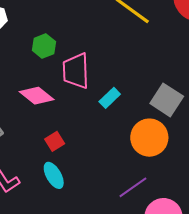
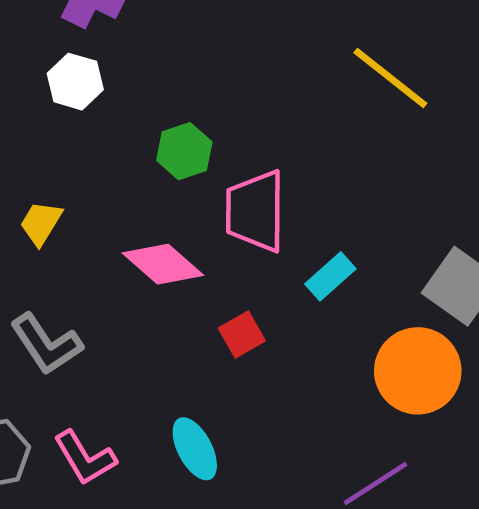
red square: (55, 141) -> (242, 334), moved

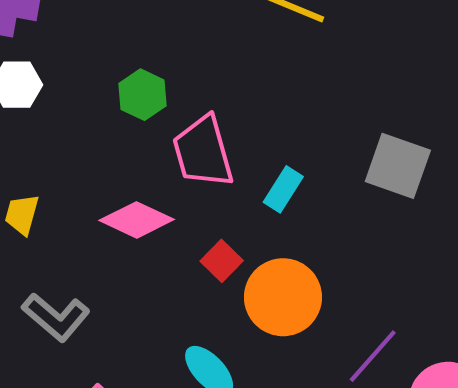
green hexagon: (184, 151) -> (143, 95), moved
orange circle: (418, 371) -> (283, 297), moved

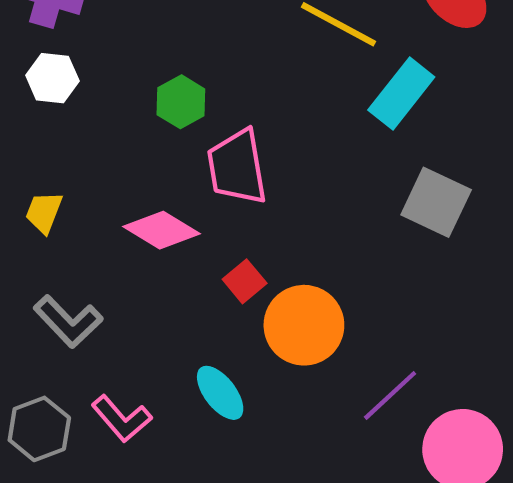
cyan rectangle: (283, 189) -> (401, 93), moved, size x1.5

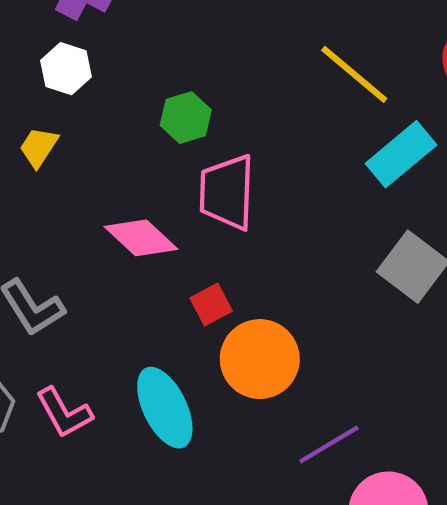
yellow trapezoid: (44, 212) -> (39, 147), moved
cyan ellipse: (220, 393) -> (165, 408), size x1.4

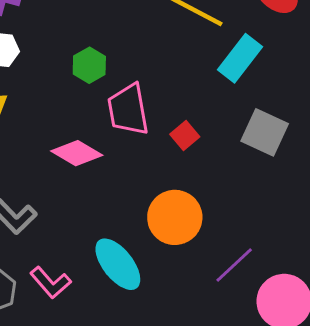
red square: (211, 304) -> (185, 135), moved

